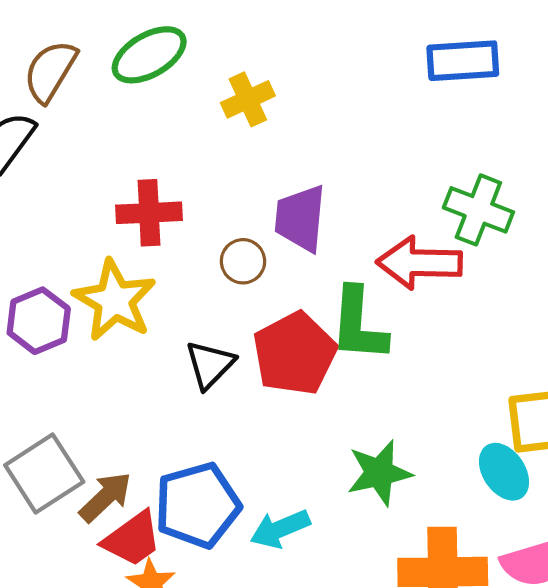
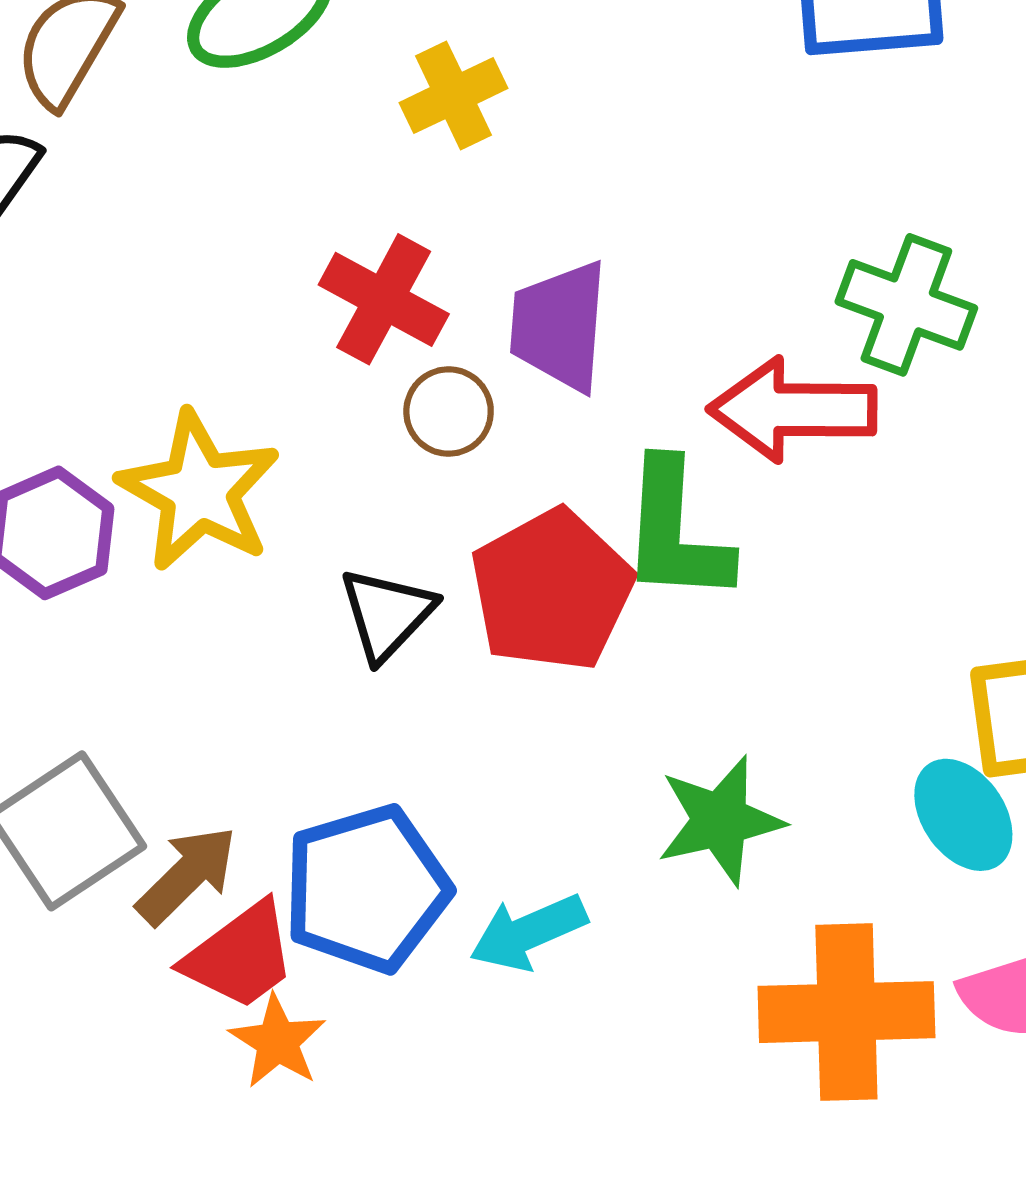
red cross: (149, 213) -> (384, 299), moved, turned 32

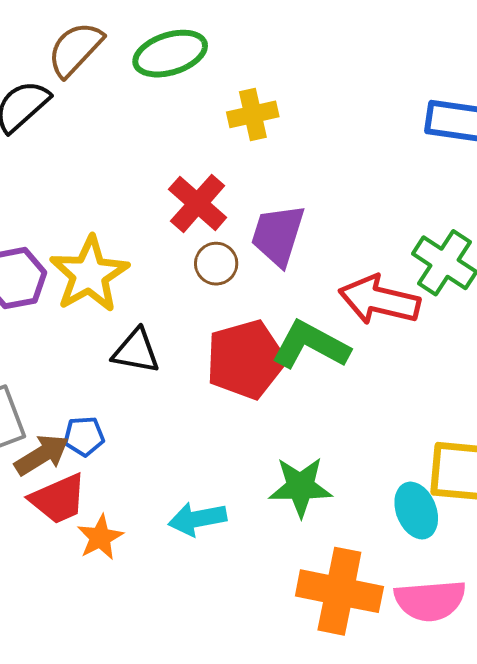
green L-shape: (676, 532) -> (311, 345), turned 102
black triangle: (387, 614) -> (136, 351), moved, turned 44
blue pentagon: (366, 889) -> (84, 436), moved, size x0.5
orange star: (278, 1041) -> (100, 537), moved

